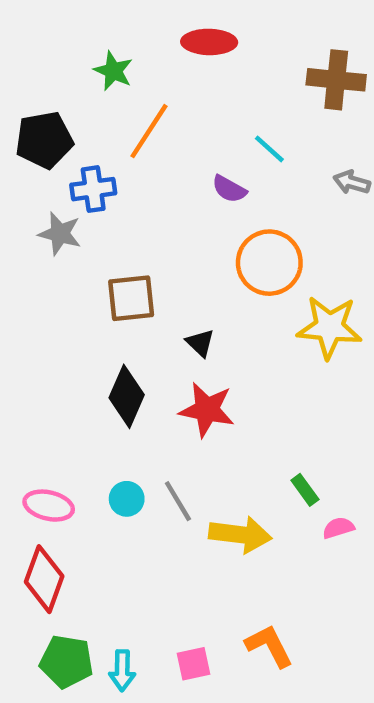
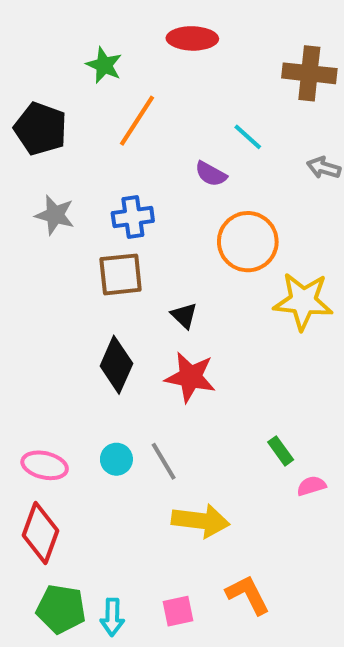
black pentagon: (44, 140) -> (40, 129), turned 30
blue cross: (93, 189) -> (133, 217), moved
yellow arrow: (240, 534) -> (201, 521), moved

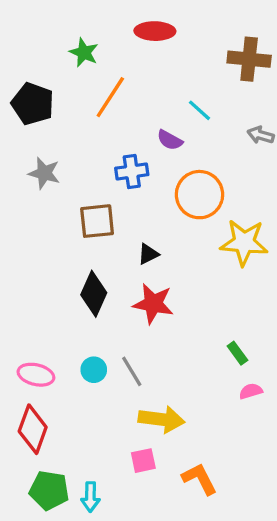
blue cross: (133, 217) -> (132, 171), moved
black triangle: (184, 316) -> (148, 254), turned 50
green rectangle: (281, 451) -> (237, 353), moved
pink square: (178, 611) -> (143, 461), moved

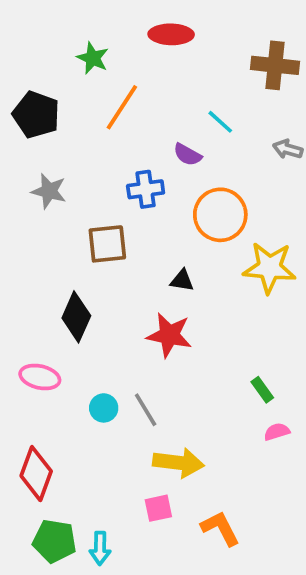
black triangle: (148, 254) -> (182, 280), moved, turned 35
black diamond: (94, 294) -> (76, 317), moved
pink ellipse: (36, 375) -> (40, 377), moved

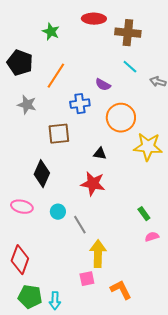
brown cross: (275, 65) -> (128, 33), moved
orange line: (122, 107) -> (56, 76), moved
cyan line: (220, 122) -> (130, 67), moved
cyan circle: (104, 408) -> (58, 212), moved
yellow arrow: (178, 463) -> (98, 254), turned -96

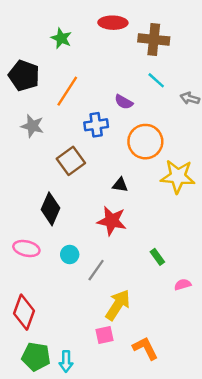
brown square: (59, 134) -> (71, 161), turned -30
green rectangle: (144, 214) -> (157, 257), moved
gray line: (80, 225) -> (96, 270), turned 66
yellow arrow: (98, 254) -> (118, 305), turned 32

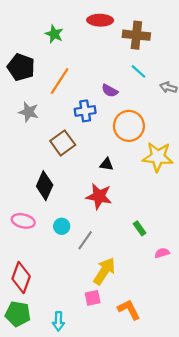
green pentagon: (36, 357) -> (18, 314), moved

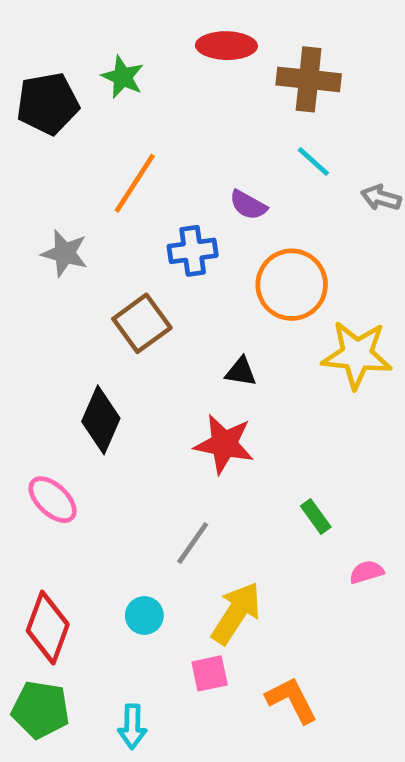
black pentagon: (21, 67) -> (48, 104), moved, turned -30
pink ellipse: (23, 221) -> (53, 500), turned 30
cyan circle: (62, 226) -> (144, 616), moved

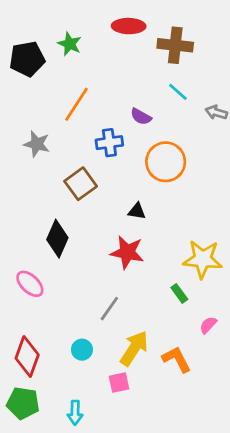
yellow star: (357, 355) -> (203, 259), moved
pink semicircle: (367, 572) -> (208, 325), turned -30
orange L-shape: (292, 700) -> (177, 359), moved

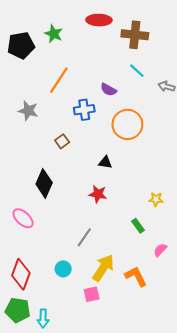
brown square: (81, 184) -> (62, 141), size x0.6
red star: (127, 252) -> (98, 194), size x0.7
yellow star: (203, 259) -> (156, 199), size x0.5
cyan arrow: (75, 413) -> (43, 318), moved

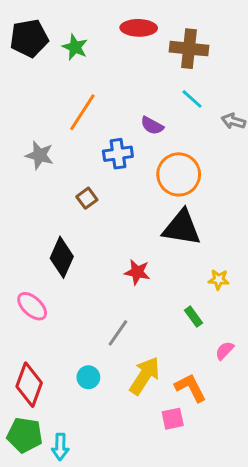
black pentagon: (21, 45) -> (29, 38), moved
black triangle: (105, 162) -> (182, 228), moved, size x2.0
pink square: (92, 294) -> (173, 419), moved

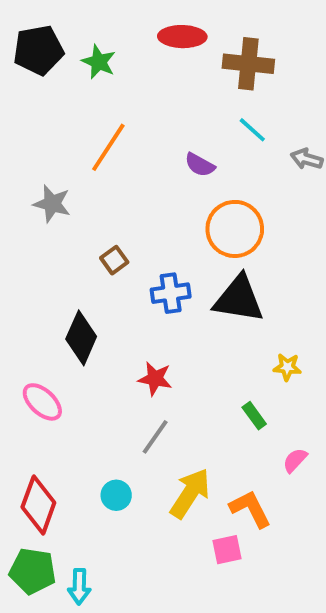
blue cross: (118, 154) -> (171, 293), moved
red star: (137, 272) -> (155, 379), moved

